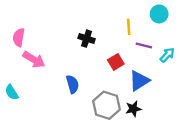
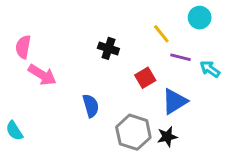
yellow line: (129, 27) -> (161, 34), turned -35
cyan arrow: (167, 55) -> (210, 69), turned -98
cyan semicircle: (12, 92) -> (14, 131), moved

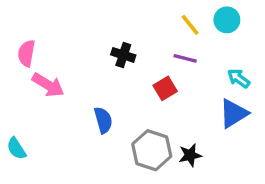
yellow line: (161, 34) -> (190, 25), moved
purple line: (180, 57) -> (185, 58), moved
blue triangle: (175, 101) -> (234, 113), moved

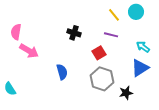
gray hexagon: (152, 150) -> (102, 79), moved
black star: (190, 155) -> (126, 93), moved

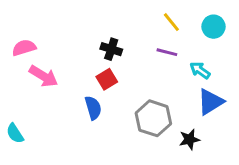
cyan circle: (136, 12) -> (214, 27), moved
pink semicircle: (16, 32) -> (24, 48), turned 63
cyan arrow: (143, 47) -> (200, 70), moved
red square: (99, 53) -> (107, 79), moved

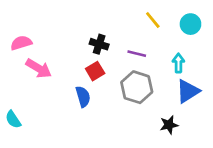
purple line: (167, 52) -> (137, 54), moved
cyan arrow: (200, 70) -> (178, 63), turned 54
gray hexagon: (153, 118) -> (137, 87), moved

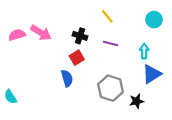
yellow line: (153, 20) -> (107, 16), moved
pink arrow: (39, 68) -> (41, 33), moved
gray hexagon: (137, 87) -> (110, 88), moved

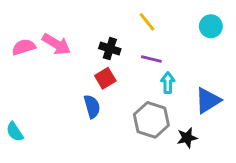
cyan arrow: (144, 51) -> (168, 83), moved

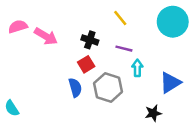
cyan circle: (211, 26) -> (173, 22), size x1.6
pink semicircle: (24, 47) -> (18, 27), moved
gray hexagon: (151, 120) -> (108, 88), moved

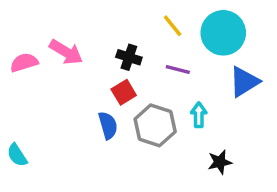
cyan circle: (173, 22) -> (223, 33), moved
pink semicircle: (18, 27) -> (24, 63), moved
cyan arrow: (137, 68) -> (199, 115), moved
blue triangle: (170, 83) -> (244, 82), moved

